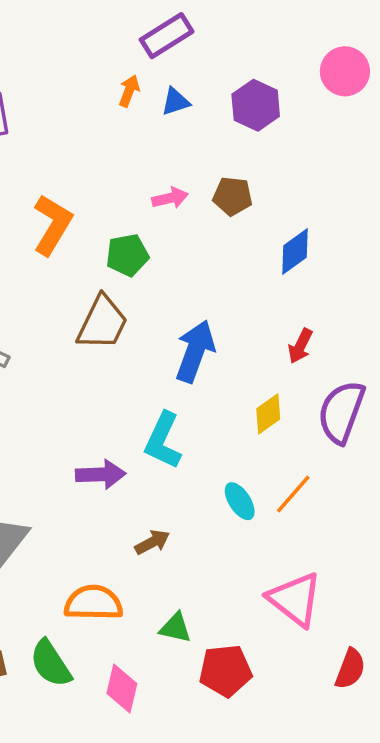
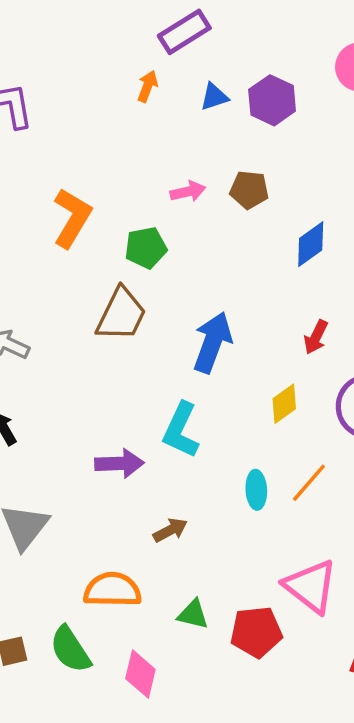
blue triangle: (175, 102) -> (214, 97), moved
cyan ellipse: (240, 501) -> (256, 490), turned 30
red pentagon: (225, 671) -> (256, 632), moved

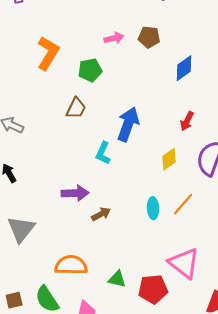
brown trapezoid: (121, 314) -> (76, 108), size x0.7
cyan L-shape: (181, 430) -> (103, 153), moved, size x0.7
brown arrow: (170, 530) -> (101, 214), moved

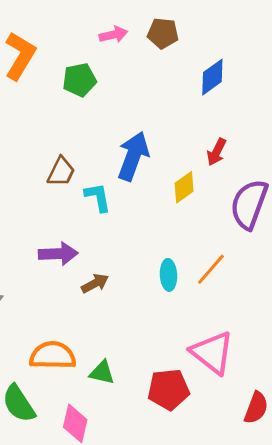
brown trapezoid: (76, 108) -> (61, 172), moved
cyan L-shape: (103, 153) -> (98, 197), turned 145
yellow diamond: (169, 159) -> (184, 187), moved
green triangle: (117, 279) -> (102, 372), moved

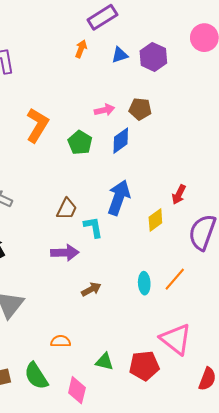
blue diamond: (212, 77) -> (121, 141), moved
green pentagon: (79, 80) -> (80, 143), turned -30
purple arrow: (58, 254) -> (65, 253), moved
orange semicircle: (53, 356) -> (61, 341), size x0.6
green triangle: (102, 372) -> (104, 362), moved

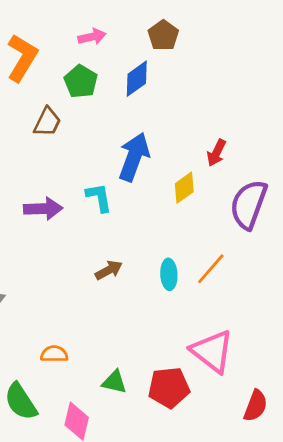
brown pentagon: (140, 109) -> (163, 35), turned 30
pink arrow: (104, 110) -> (92, 37), moved
brown trapezoid: (67, 209) -> (47, 122), moved
purple arrow: (65, 253) -> (43, 209), moved
brown arrow: (91, 289) -> (109, 270), moved

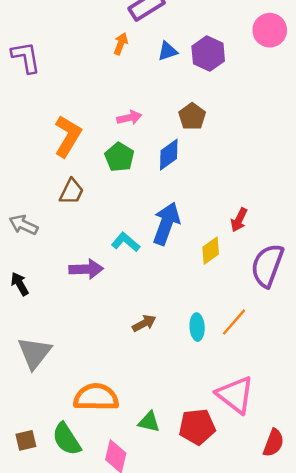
brown trapezoid: (47, 122) -> (71, 192), moved
cyan L-shape: (99, 197) -> (126, 242), moved, turned -40
orange semicircle: (54, 354) -> (96, 397), size x1.8

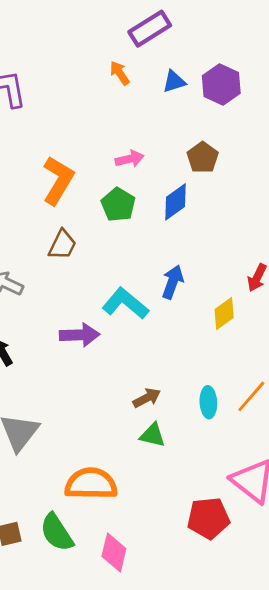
orange arrow: (121, 44) -> (120, 73), turned -55
blue arrow: (166, 224) -> (173, 282), size x0.7
cyan L-shape: (126, 242) -> (125, 303), size x1.4
green triangle: (149, 422) -> (153, 435), moved

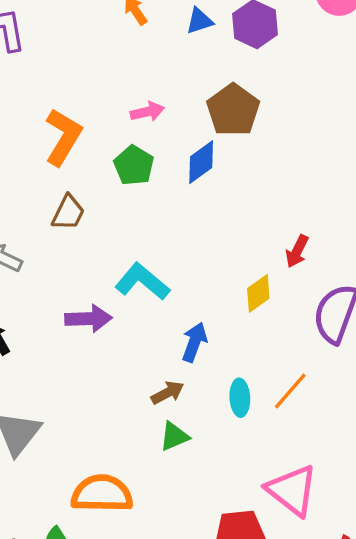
brown pentagon: (203, 157) -> (233, 110), size x1.4
blue arrow: (173, 282) -> (194, 342), moved
green triangle: (153, 435) -> (174, 436), turned -36

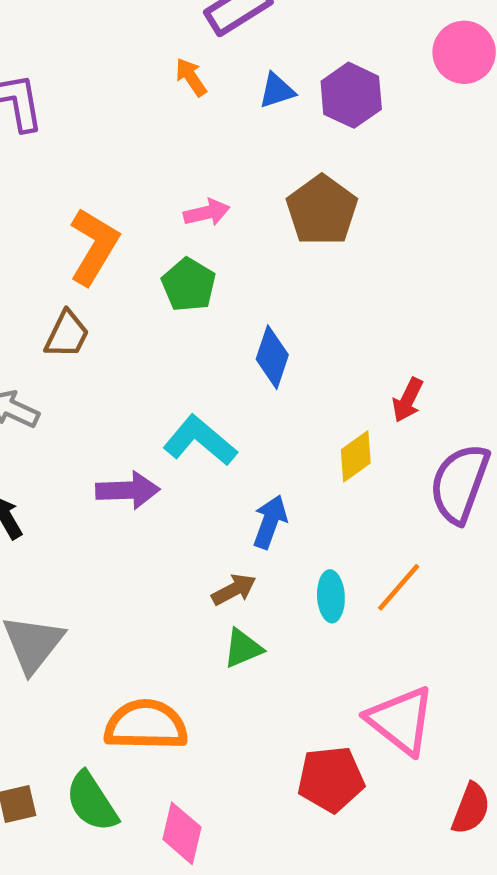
blue diamond: (201, 162) -> (272, 357), moved, turned -36
brown trapezoid: (68, 213) -> (67, 334), moved

